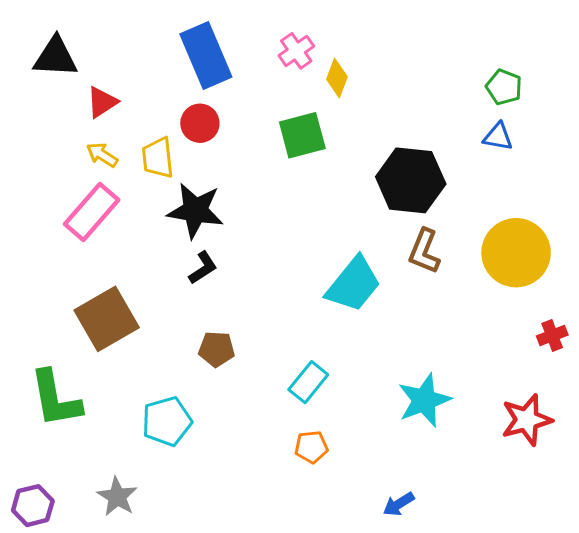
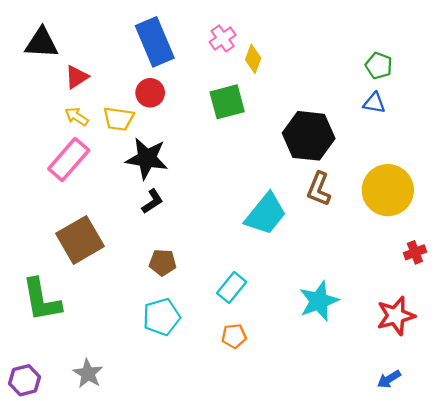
yellow trapezoid: (158, 158) -> (118, 119), turned -76
cyan pentagon: (167, 421) -> (161, 317), moved
blue arrow: (399, 504) -> (389, 379), moved

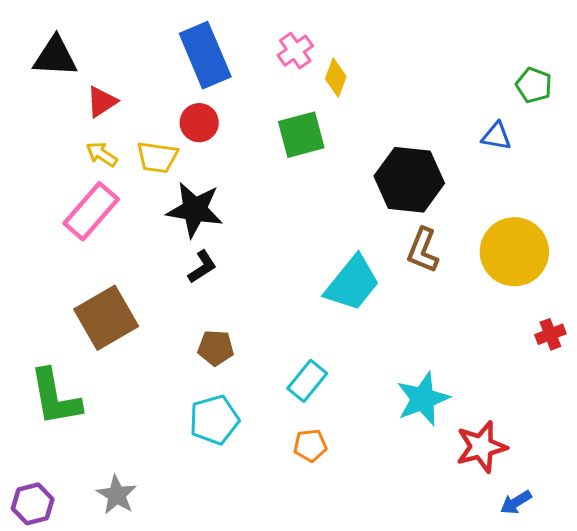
green pentagon: (379, 66) -> (534, 85), moved
red star: (396, 316) -> (481, 447), moved

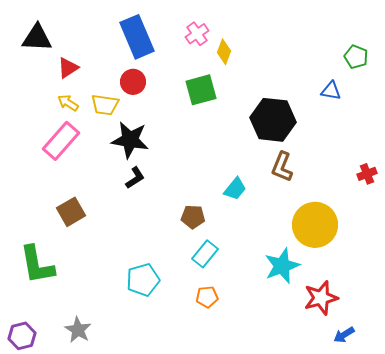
yellow circle: (514, 252) -> (315, 225), moved
cyan trapezoid: (352, 283) -> (235, 189), size x0.6
brown square: (106, 318) -> (71, 212), size x0.7
red cross: (550, 334) -> (367, 174), moved
brown pentagon: (216, 348) -> (193, 217), moved

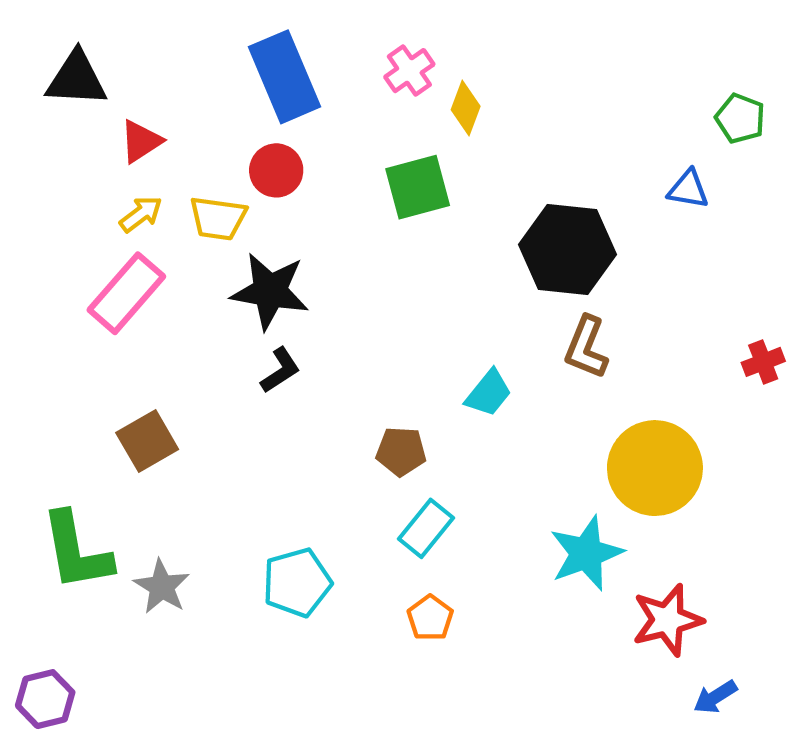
yellow arrow: (68, 103) -> (141, 214), turned 110
orange pentagon: (207, 297) -> (430, 618), turned -30
gray star: (78, 330) -> (162, 587), moved

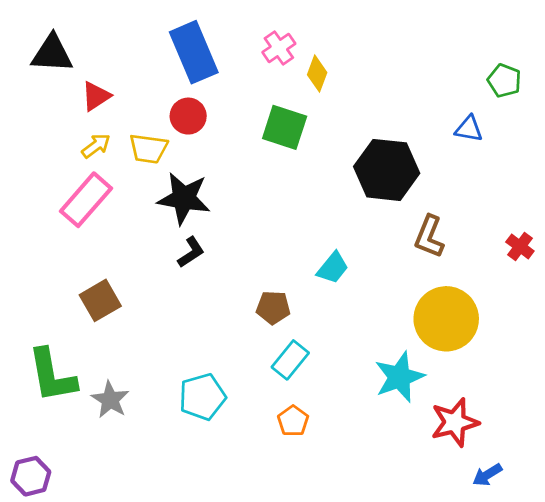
green square: (418, 187) -> (285, 127), turned 33
brown L-shape: (586, 347) -> (429, 237), moved
red cross: (763, 362) -> (520, 247), turned -32

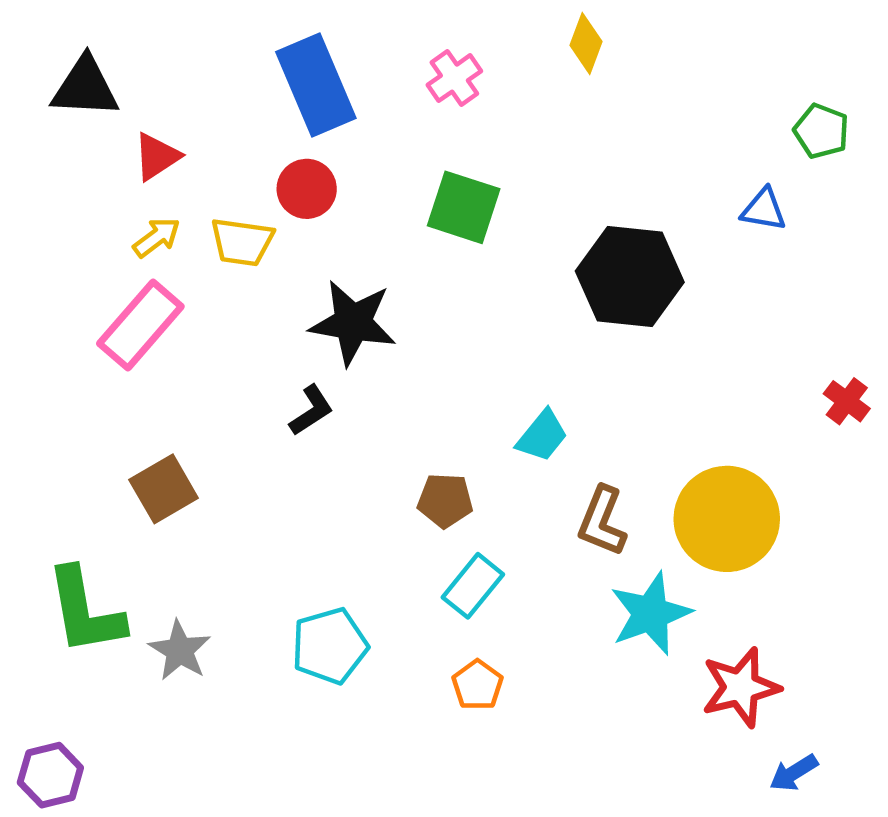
yellow diamond: (317, 74) -> (586, 43), moved
black star: (184, 198) -> (353, 323), moved
brown L-shape: (429, 237) -> (602, 521), moved

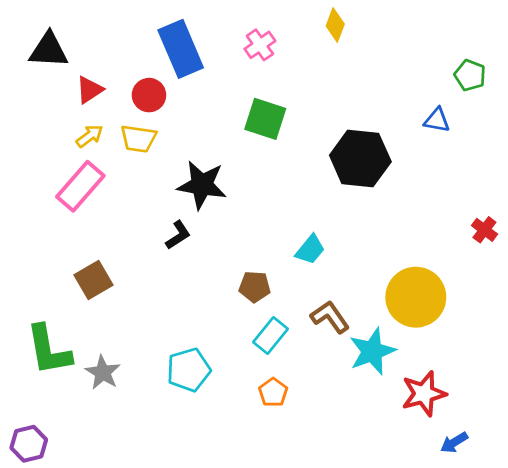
red circle: (307, 189) -> (149, 95), moved
brown L-shape: (602, 521) -> (330, 317), moved, turned 123

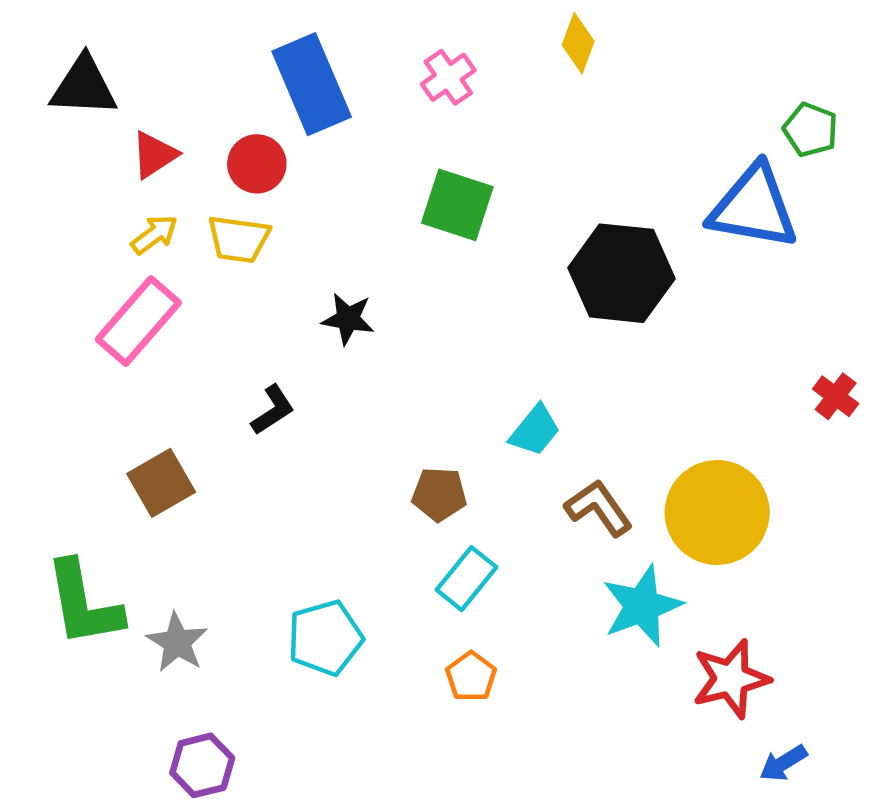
blue triangle: (437, 120) -> (754, 207), size x2.0
black star: (202, 185) -> (348, 319), size x0.6
black L-shape: (178, 235) -> (273, 410), moved
brown L-shape: (330, 317) -> (599, 508), moved
purple hexagon: (29, 444) -> (202, 765), moved

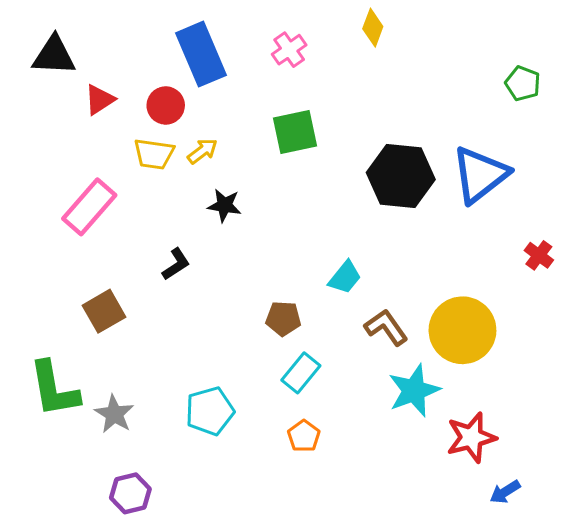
green square: (457, 205) -> (295, 132), turned -30
blue triangle: (754, 207) -> (480, 175), moved, turned -48
yellow arrow: (154, 234) -> (202, 151), moved

